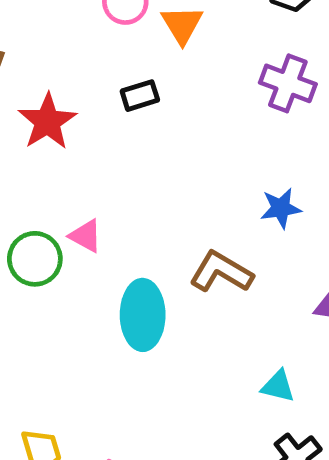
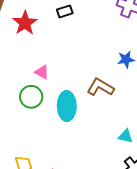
green circle: (35, 259) -> (31, 97), moved

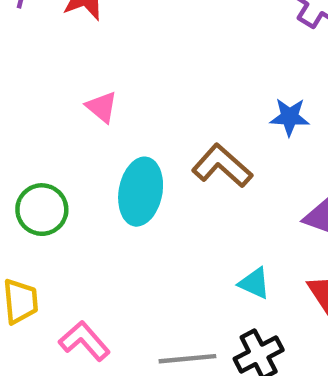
green circle: (31, 97) -> (42, 210), moved

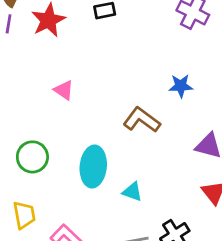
cyan ellipse: (141, 192) -> (93, 166), moved
cyan triangle: (254, 283) -> (132, 192), moved

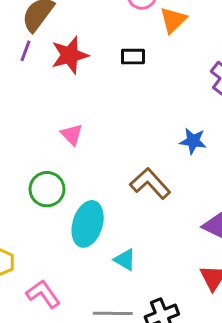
blue star: (181, 86) -> (193, 141), moved
green circle: (32, 157) -> (47, 189), moved

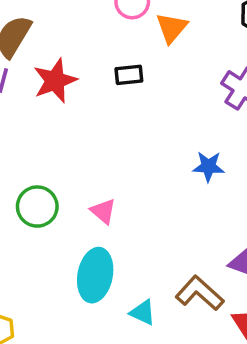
pink triangle: (72, 135) -> (103, 211), moved
brown L-shape: (150, 183) -> (200, 293), moved
green circle: (47, 189) -> (37, 207), moved

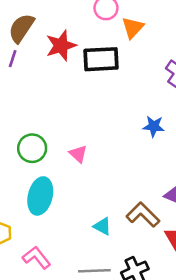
black rectangle: (129, 75) -> (101, 59), size x1.8
red star: (55, 81) -> (61, 46), moved
cyan ellipse: (95, 275) -> (40, 196), moved

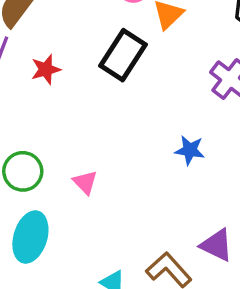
red star: (61, 46) -> (46, 69), moved, size x0.7
black rectangle: (101, 59) -> (123, 55), turned -57

